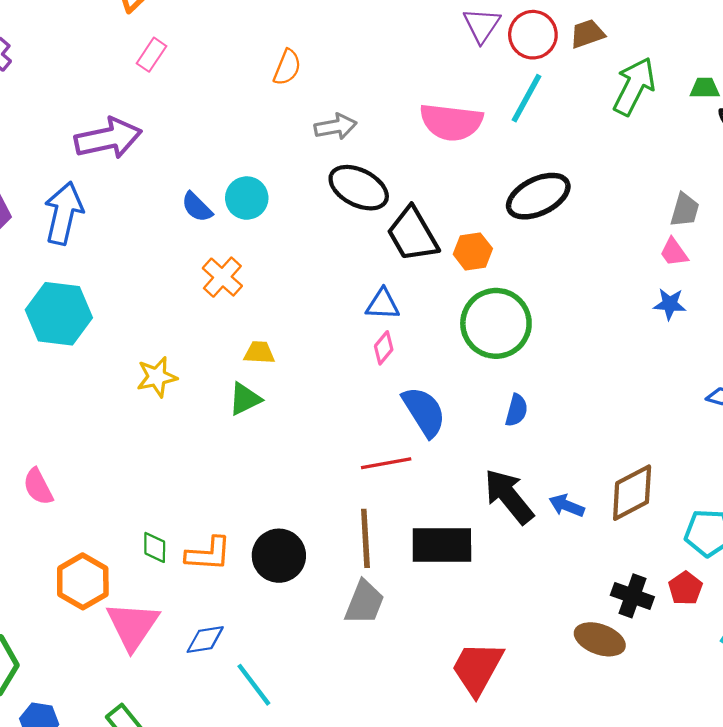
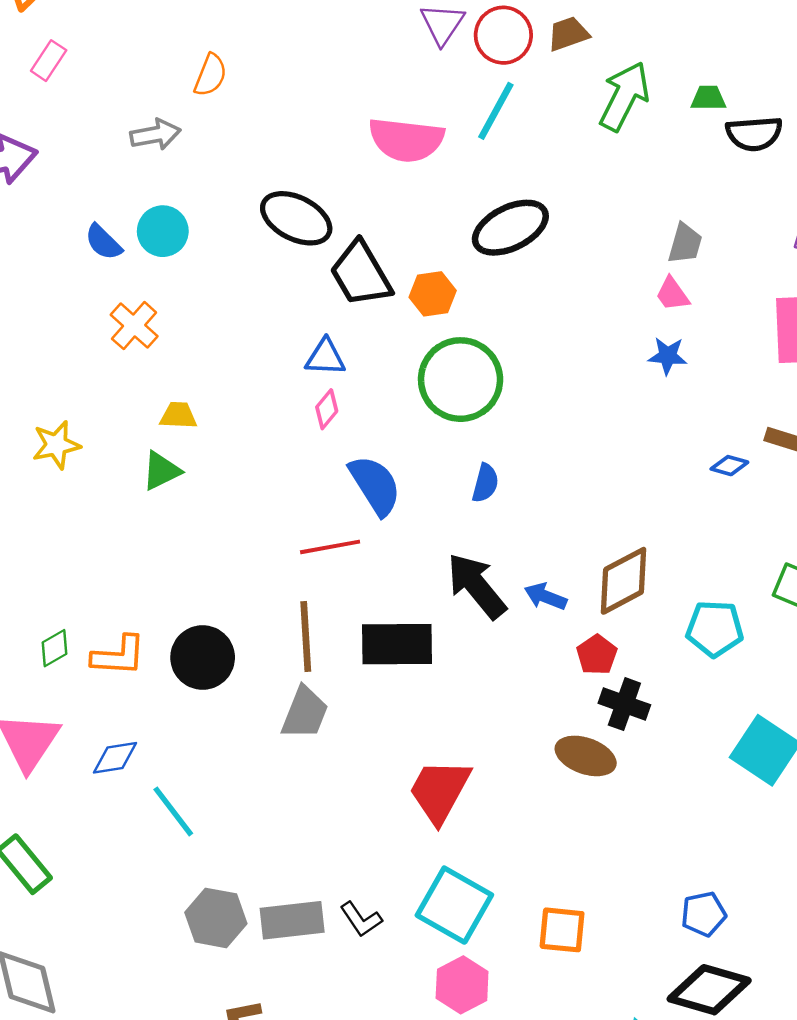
gray arrow: (336, 127) -> (155, 135), moved
green diamond: (155, 547) -> (54, 648), turned 60
red pentagon: (685, 588) -> (597, 655), moved

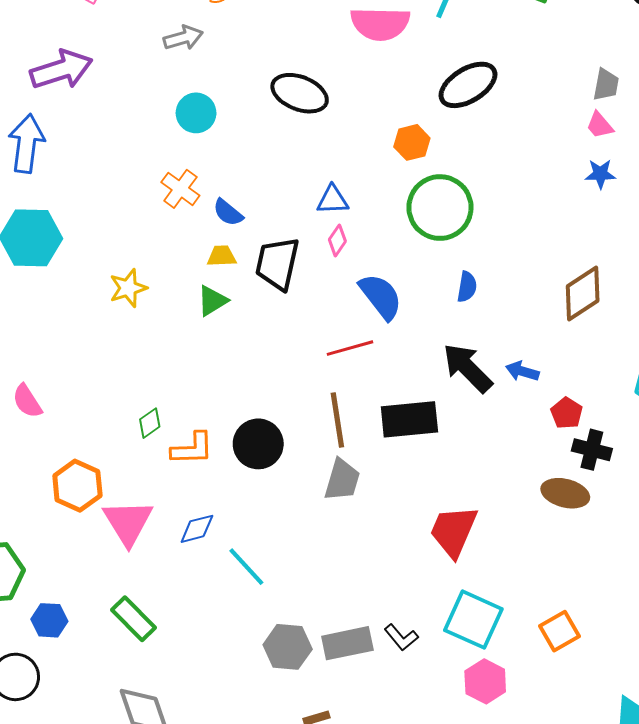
blue semicircle: (103, 242) -> (228, 212), moved
black trapezoid: (361, 274) -> (277, 263), moved, turned 48
brown diamond: (624, 581) -> (583, 293), moved
green diamond: (54, 648) -> (150, 423), moved
orange square: (562, 930) -> (559, 631), turned -30

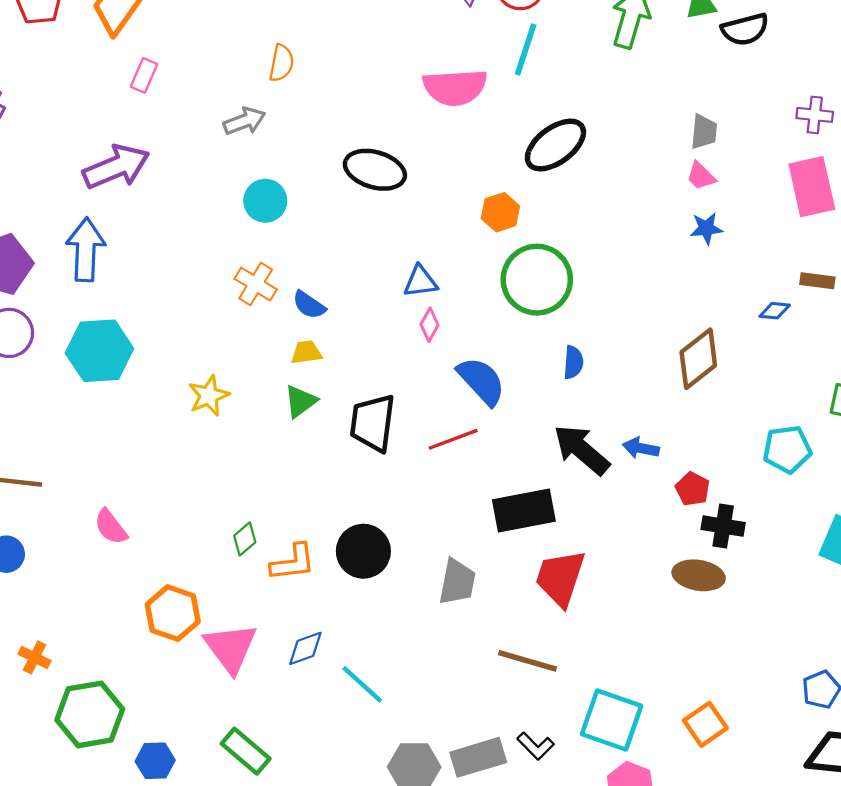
black trapezoid: (277, 263) -> (373, 423), moved
brown line: (337, 420) -> (527, 661), moved, turned -60
red trapezoid: (453, 531) -> (560, 578), moved

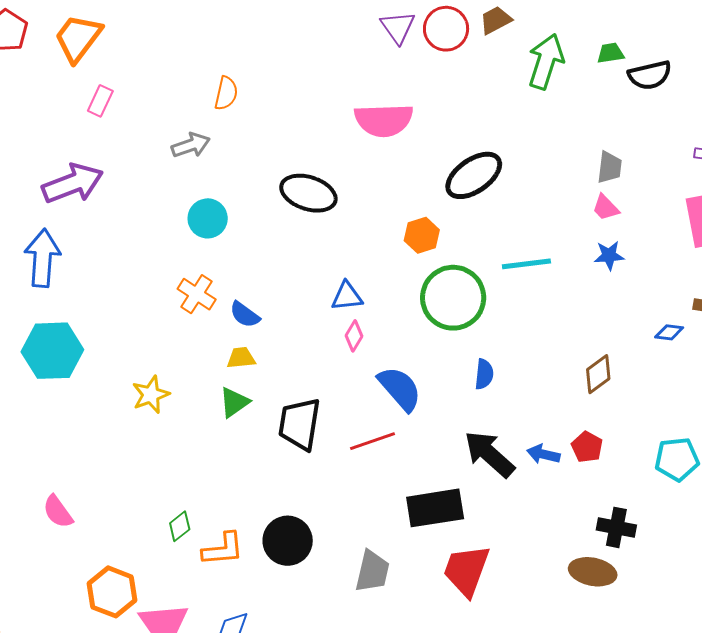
cyan line: (526, 50) -> (526, 264), moved, turned 63
brown diamond: (698, 359) -> (598, 374), size x0.7
red pentagon: (693, 489) -> (587, 447), moved

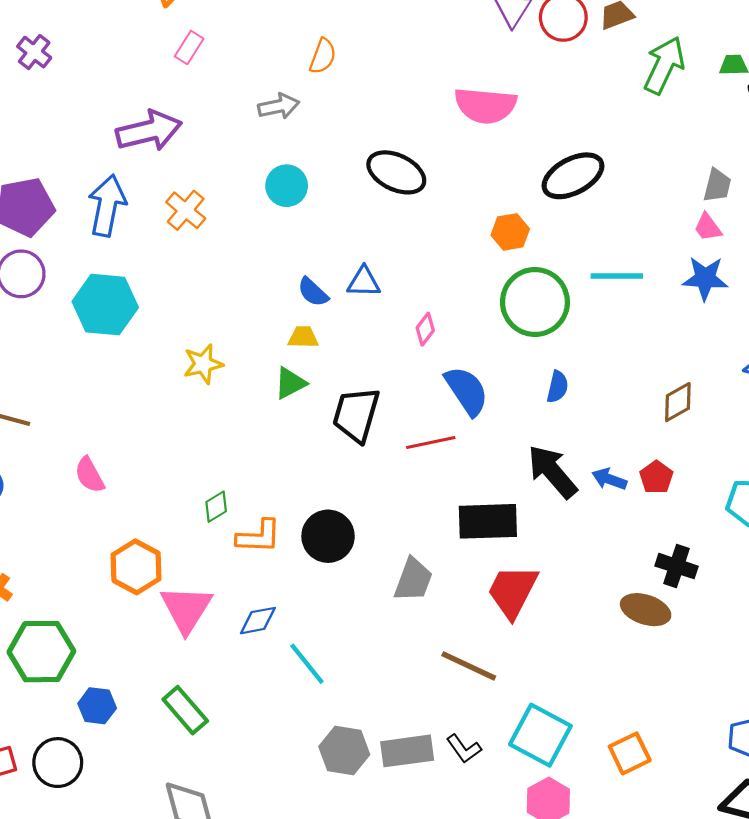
blue star: (609, 255) -> (705, 278), size x1.4
orange cross: (197, 294) -> (186, 210), moved
blue triangle: (347, 296) -> (364, 282), moved

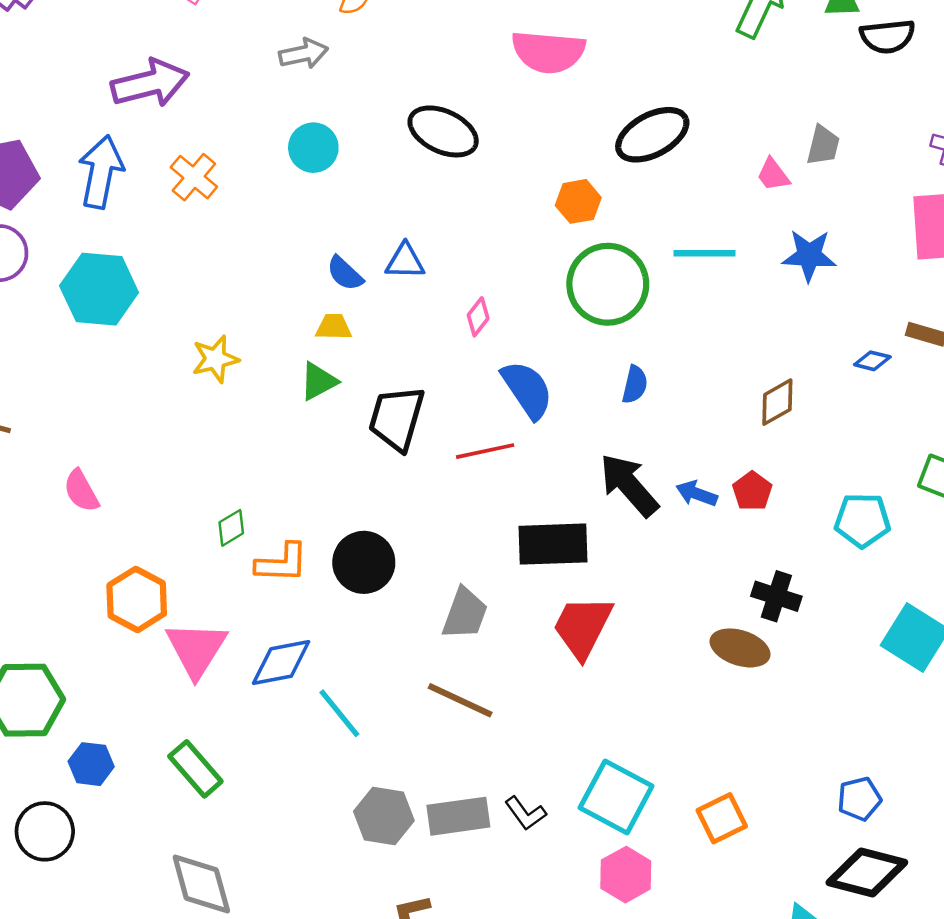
pink trapezoid: (708, 227) -> (773, 175), moved
blue diamond: (258, 621) -> (281, 663), size x1.4
brown line: (469, 666) -> (460, 700), moved

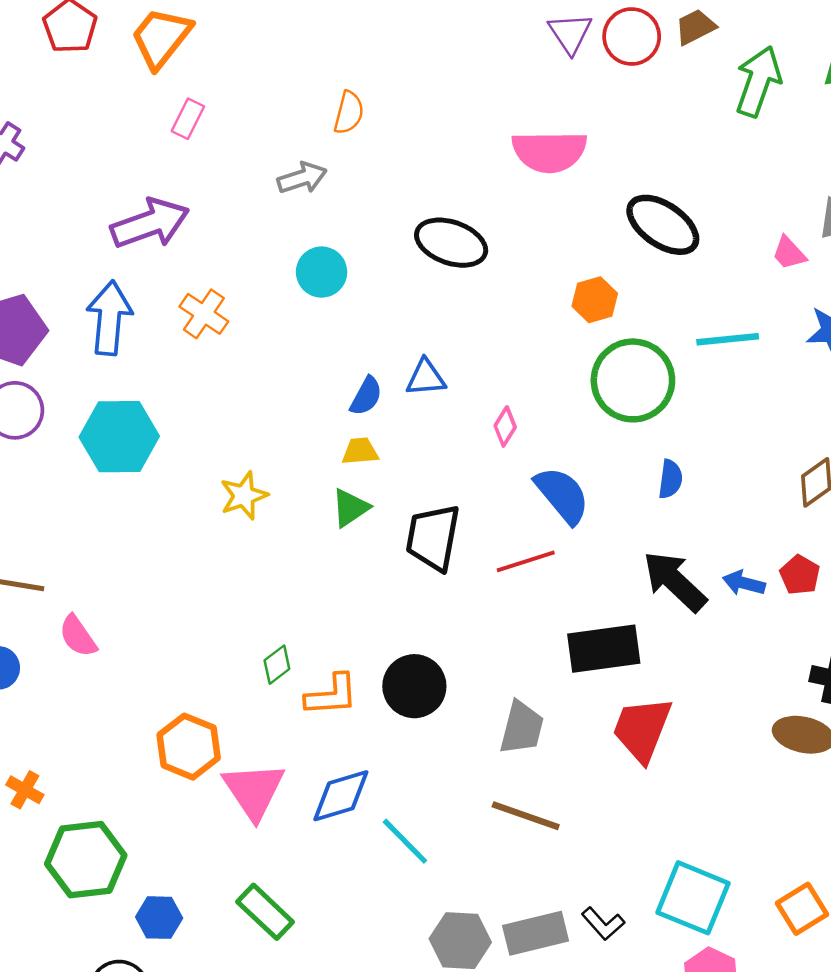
black ellipse: (652, 135) -> (663, 225), turned 68
blue semicircle: (345, 273) -> (366, 396), turned -99
pink semicircle: (81, 491) -> (78, 636), moved

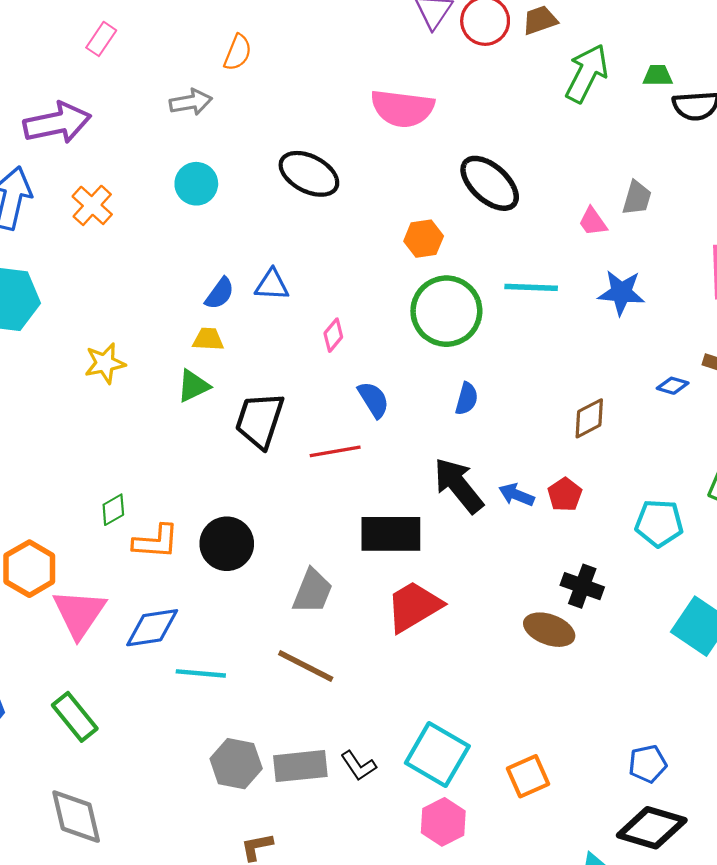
blue semicircle: (562, 495) -> (373, 400), size x0.7
red trapezoid: (642, 729) -> (414, 606), turned 30
cyan line: (405, 841) -> (201, 673), turned -48

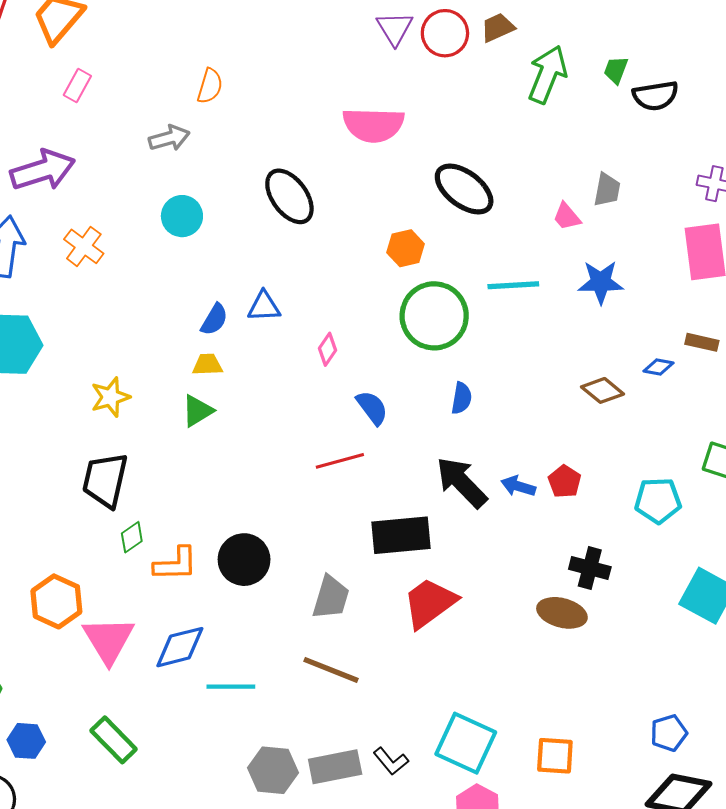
green trapezoid: (658, 75) -> (616, 70), turned -64
black ellipse: (309, 174) -> (289, 196), turned 32
brown diamond: (589, 418) -> (602, 390), moved, turned 72
black trapezoid: (260, 420) -> (105, 480), moved
orange square: (528, 776) -> (555, 756), turned 33

